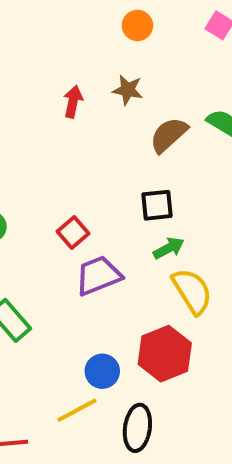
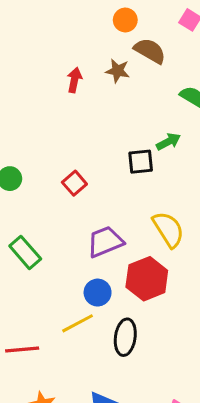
brown semicircle: (169, 135) -> (150, 51), moved, turned 72
green arrow: (169, 248) -> (168, 142), moved
purple trapezoid: (98, 276) -> (105, 242), moved

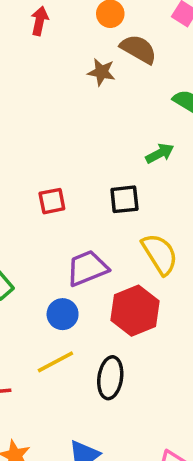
red arrow: (74, 80) -> (40, 21), moved
black square: (141, 162) -> (124, 199), moved
red square: (74, 183) -> (52, 201), turned 30
blue circle: (98, 293) -> (63, 314), moved

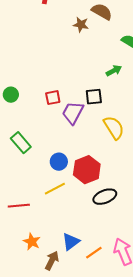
purple trapezoid: (87, 268) -> (73, 113), moved, turned -40
red hexagon: (135, 311) -> (87, 170), moved
black ellipse: (110, 378) -> (105, 197), moved, turned 60

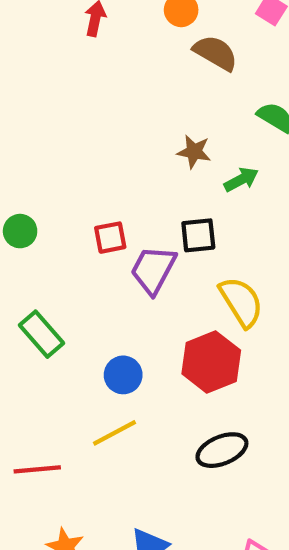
brown star: (81, 25) -> (194, 152), moved
red hexagon: (87, 170) -> (211, 362), moved

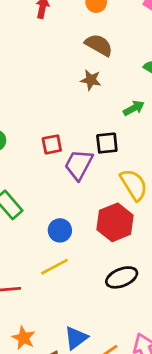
brown semicircle: (215, 53) -> (99, 45), moved
brown star: (194, 152) -> (91, 80), moved

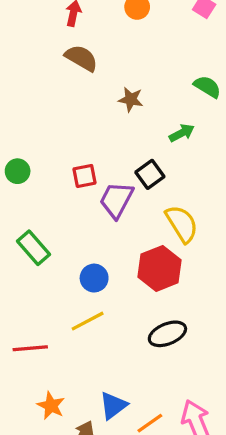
brown semicircle: (99, 45) -> (81, 58), moved
black square: (107, 143) -> (150, 174), turned -30

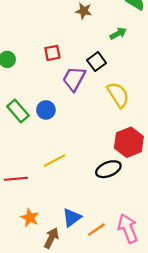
red square: (85, 176) -> (52, 53), moved
red hexagon: (159, 268) -> (129, 142), moved
blue circle: (94, 278) -> (46, 110), moved

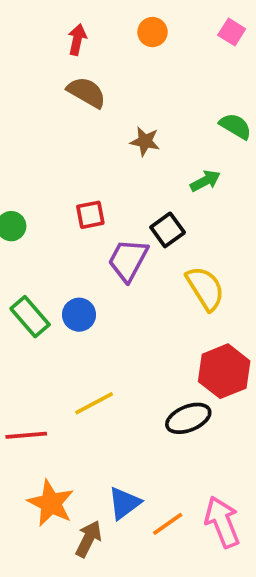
orange star: (30, 218) -> (51, 503), size x1.4

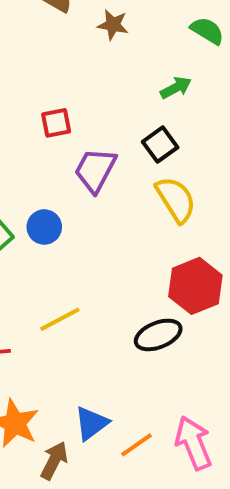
brown star: (145, 141) -> (113, 25), moved
black square: (168, 230) -> (160, 145), moved

